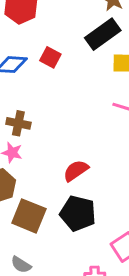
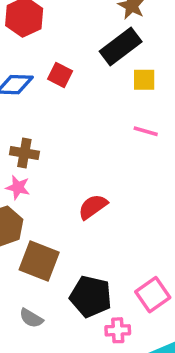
black pentagon: (78, 213) -> (91, 296), moved

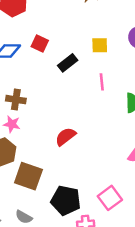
black rectangle: (121, 46) -> (68, 63), moved, size x0.7
pink line: (146, 131) -> (102, 82), turned 70

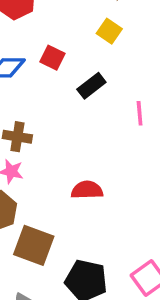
yellow square: (100, 45) -> (109, 31), moved, turned 35
red semicircle: (66, 137) -> (87, 190), turned 35

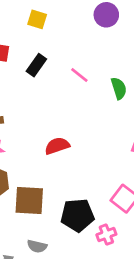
pink line: (140, 113) -> (79, 75), turned -30

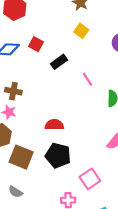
yellow square: (37, 19) -> (81, 31), moved
black pentagon: (77, 215) -> (58, 155), moved

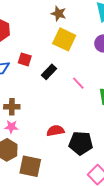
yellow square: (81, 31) -> (64, 39), size x1.6
black pentagon: (58, 155) -> (81, 143), moved

